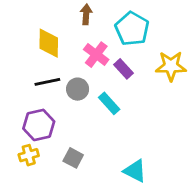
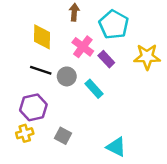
black line: (47, 82) -> (41, 70), turned 30

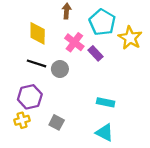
yellow star: (147, 57) -> (130, 38), moved, turned 30
cyan rectangle: (94, 89) -> (106, 102), moved, turned -36

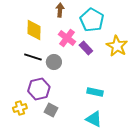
yellow star: (130, 38) -> (117, 46), moved
purple hexagon: (30, 97) -> (39, 89), moved

